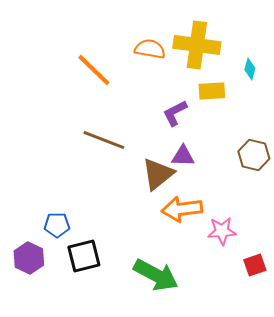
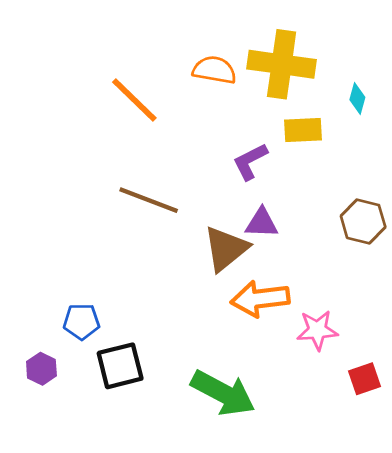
purple hexagon: (29, 258) -> (41, 369), size x0.7

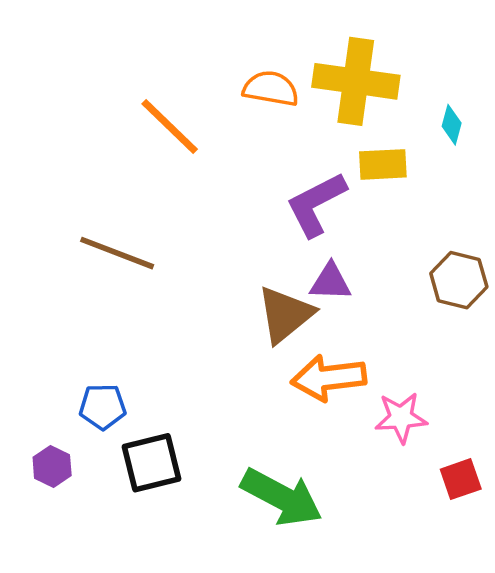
purple L-shape: (250, 161) -> (316, 204), size x1.4
brown line: (149, 200) -> (117, 253), moved

